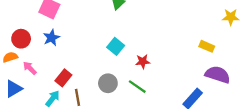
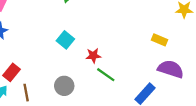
gray circle: (108, 83) -> (64, 86), moved
green line: (137, 87) -> (106, 75), moved

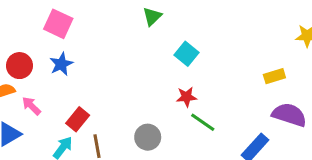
cyan square: (65, 40) -> (186, 54), moved
yellow rectangle: (160, 40) -> (274, 76), turned -40

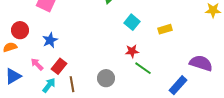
blue star: (61, 64) -> (50, 40), moved
yellow rectangle: (274, 76) -> (165, 29), moved
pink arrow: (31, 106) -> (37, 64), moved

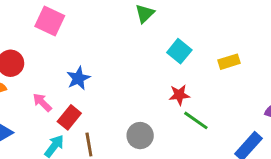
blue star: (50, 40) -> (78, 78), moved
pink arrow: (37, 64) -> (42, 102), moved

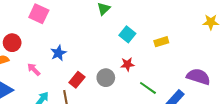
red rectangle: (69, 117) -> (77, 80), moved
green line: (196, 120) -> (148, 88), moved
gray circle: (140, 136) -> (106, 78), moved

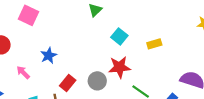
red star: (127, 64) -> (119, 67), size x1.5

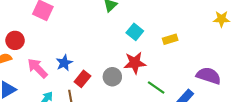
blue star: (49, 56) -> (64, 63), moved
pink arrow: (23, 72) -> (37, 68), size x1.5

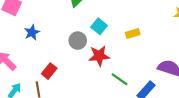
blue star: (64, 63) -> (32, 32), moved
gray circle: (112, 77) -> (78, 41), moved

